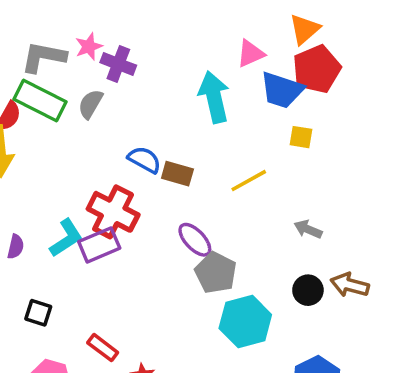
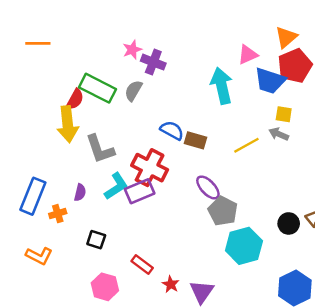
gray L-shape: (43, 57) -> (100, 149), moved, turned -120
gray arrow: (308, 229) -> (279, 134), moved

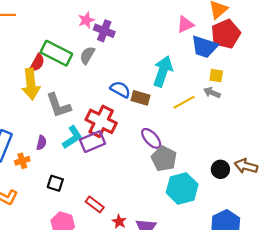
cyan arrow: (222, 86) -> (163, 71), moved, turned 32

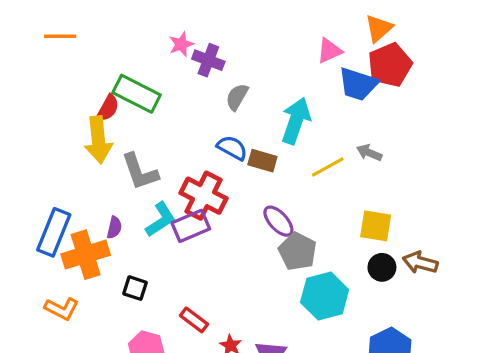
gray semicircle: (87, 55) -> (237, 97), moved
yellow square: (216, 76) -> (376, 226), moved, size x1.5
orange cross: (22, 161) -> (86, 255), size x2.0

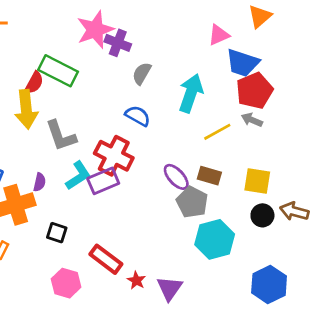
pink star: (181, 44) -> (95, 30), size x1.8
red pentagon: (390, 65) -> (254, 91), moved
brown rectangle: (262, 161) -> (209, 176), moved
red rectangle: (194, 320) -> (106, 259), size x1.4

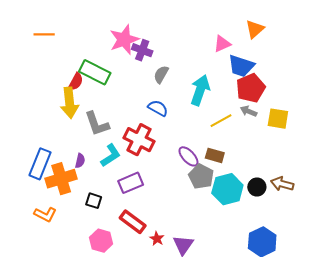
purple rectangle: (103, 181) -> (131, 183), moved
yellow square: (257, 181) -> (278, 119), moved
cyan hexagon: (215, 239) -> (227, 189), moved

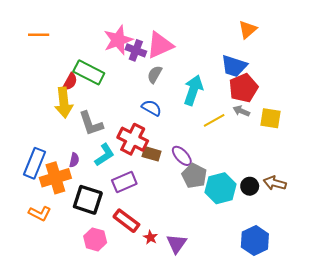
pink triangle: (222, 44) -> (160, 45), moved, size x1.6
brown rectangle: (215, 155) -> (151, 154), moved
black square: (94, 201) -> (88, 200), size x1.8

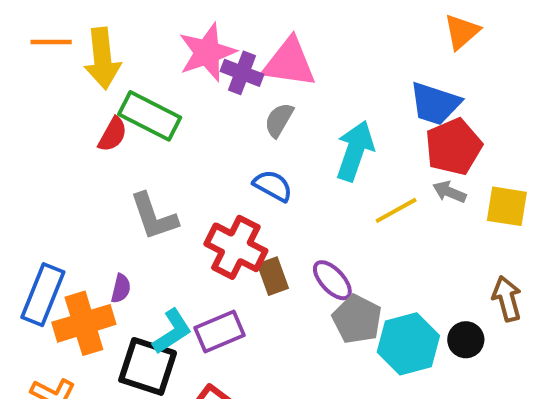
pink triangle: (160, 45) -> (289, 63), turned 32
yellow arrow: (64, 103) -> (102, 58), moved
brown rectangle: (151, 154) -> (273, 276), turned 54
cyan L-shape: (104, 155) -> (172, 332), moved
brown arrow: (275, 183) -> (507, 299), moved, turned 60

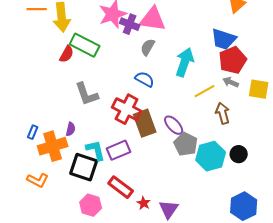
brown rectangle: (273, 276) -> (145, 123), size x1.5
blue rectangle: (43, 295) -> (33, 132), size x0.5
brown arrow: (507, 299) -> (223, 113), moved
cyan L-shape: (172, 332) -> (96, 150), turned -70

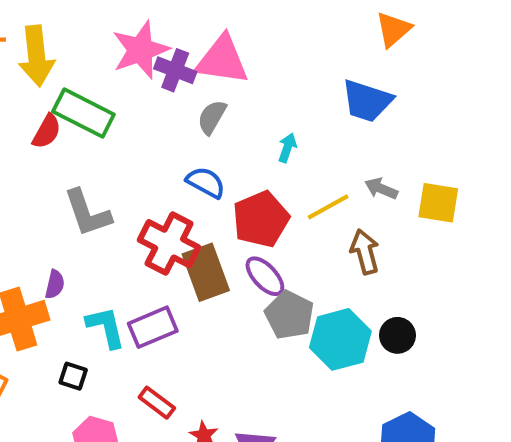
red pentagon: (233, 60) -> (261, 219), moved
cyan arrow: (185, 62) -> (287, 148), size x0.5
black square: (84, 167) -> (73, 376), moved, size x0.5
red rectangle: (121, 187) -> (157, 403), size x0.7

